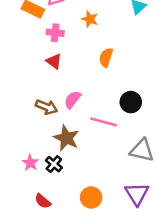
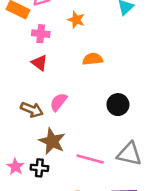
orange semicircle: (106, 57) -> (93, 59), turned 66
pink line: (103, 122) -> (90, 159), moved
black cross: (54, 164) -> (39, 168), turned -35

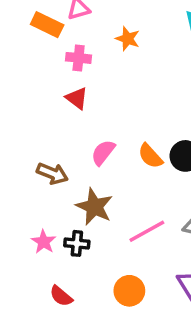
orange semicircle: (93, 59) -> (150, 156), moved, turned -126
brown arrow: (32, 110) -> (52, 173), moved
pink line: (90, 159) -> (147, 231), turned -44

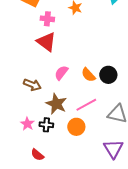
red triangle: (77, 98) -> (46, 42), size x1.5
pink line: (147, 231) -> (86, 105), moved
orange circle: (129, 291) -> (76, 127), moved

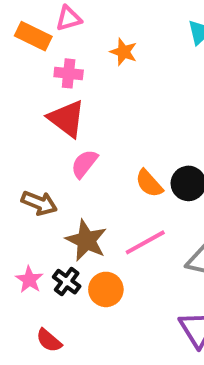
pink semicircle: (61, 73) -> (84, 164), moved
black cross: (46, 125) -> (67, 282), turned 32
orange circle: (76, 127) -> (106, 289), moved

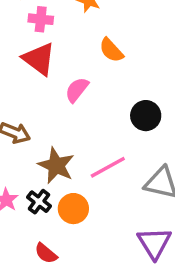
pink semicircle: (84, 164) -> (77, 90), moved
orange semicircle: (149, 183) -> (111, 50), moved
red semicircle: (49, 340) -> (46, 253), moved

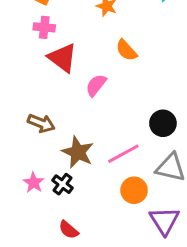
pink cross: (41, 19) -> (44, 27), moved
black circle: (146, 116) -> (163, 123), moved
orange circle: (73, 209) -> (134, 190), moved

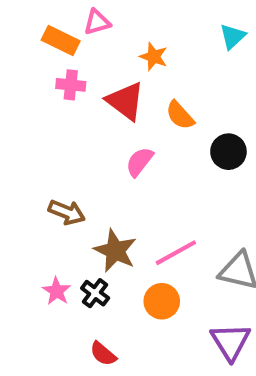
red triangle: (62, 58) -> (125, 101), moved
black circle: (163, 123) -> (228, 152), moved
orange circle: (134, 190) -> (162, 301), moved

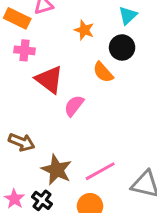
cyan triangle: (233, 36) -> (128, 15), moved
red triangle: (125, 101) -> (49, 80), moved
black circle: (228, 152) -> (122, 47), moved

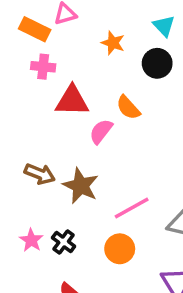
cyan triangle: (128, 15) -> (164, 26), turned -30
orange semicircle: (103, 72) -> (128, 108), moved
red triangle: (49, 80) -> (72, 101), turned -36
brown star: (57, 170) -> (81, 186), moved

